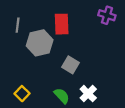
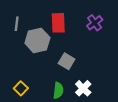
purple cross: (107, 15) -> (95, 23), moved, turned 35
green semicircle: (62, 96) -> (58, 90), turned 49

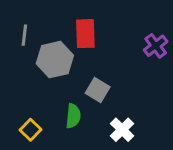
purple cross: (95, 23) -> (156, 46), moved
green semicircle: (58, 90) -> (73, 116), moved

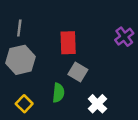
red rectangle: (85, 34) -> (68, 43), moved
gray hexagon: (55, 60) -> (21, 60), moved

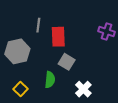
gray line: (19, 28) -> (38, 25), moved
purple cross: (124, 37) -> (106, 31), turned -35

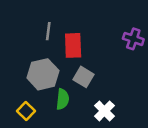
gray hexagon: (17, 51) -> (43, 74), moved

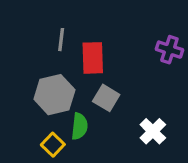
yellow square: (26, 111) -> (53, 145), moved
white cross: (104, 111) -> (153, 131), moved

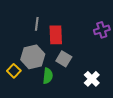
purple cross: (169, 50) -> (102, 30), turned -35
yellow square: (53, 145) -> (14, 71), moved

